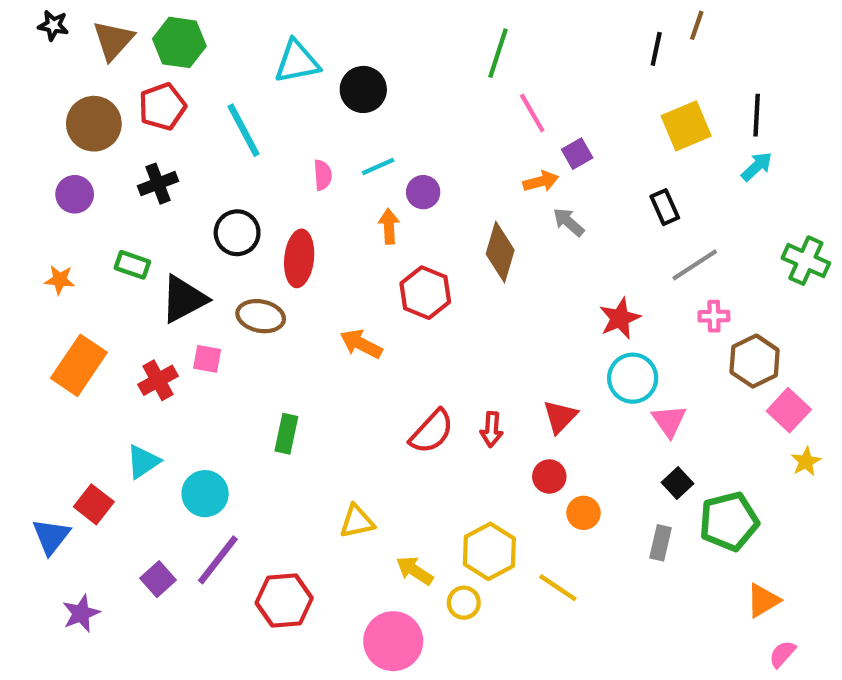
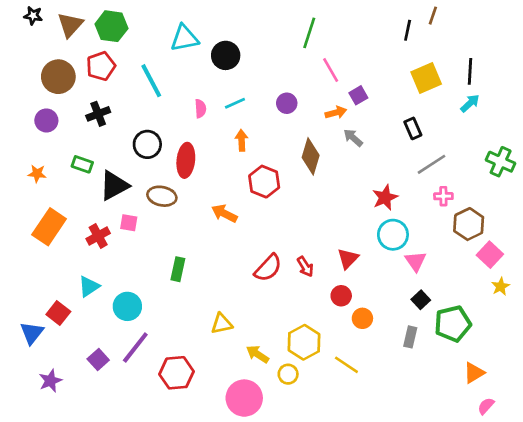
purple circle: (423, 192) -> (287, 103), moved
red arrow: (492, 429) -> (305, 267), turned -36

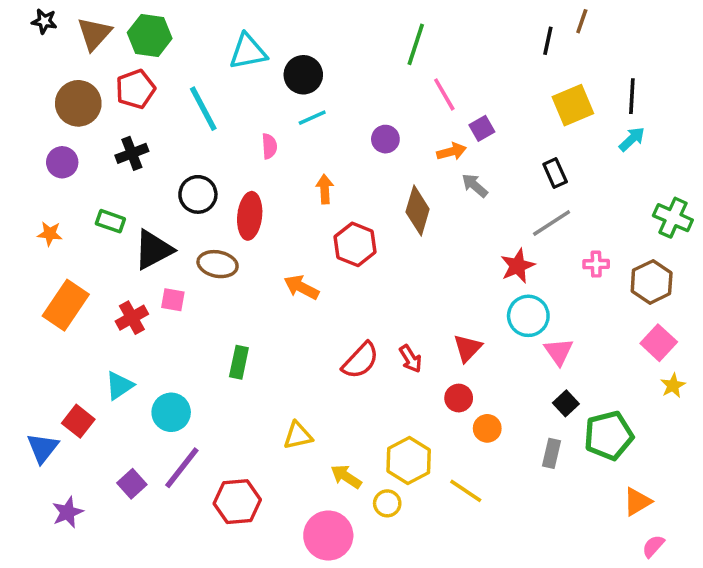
cyan line: (235, 103) -> (312, 118), moved
gray line: (431, 164) -> (552, 223), moved
brown hexagon: (469, 224) -> (652, 282), moved

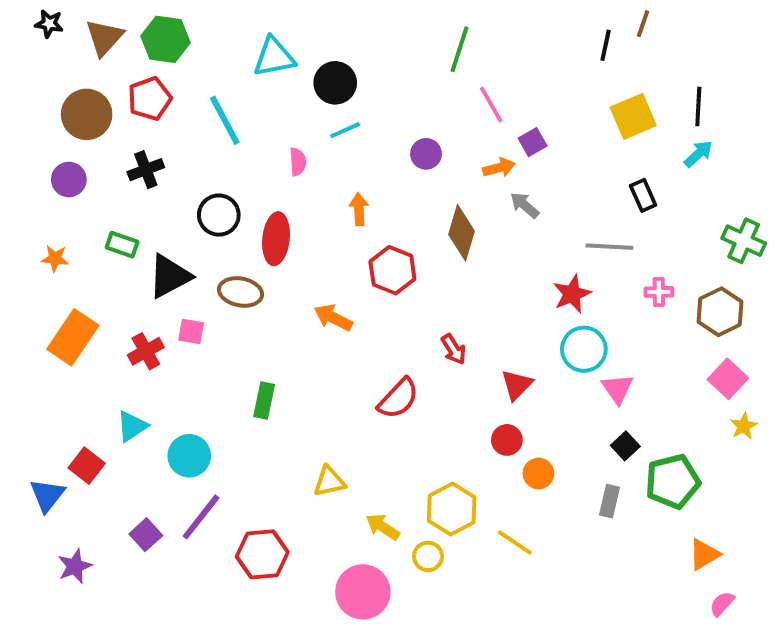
black rectangle: (555, 173) -> (643, 195), moved
gray line: (552, 223) -> (609, 247), turned 36
red arrow: (410, 359) -> (454, 349), moved

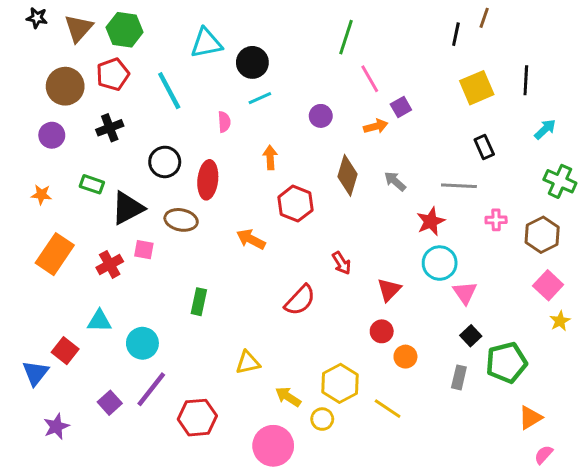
cyan arrow: (698, 154) -> (545, 129), moved
gray arrow: (525, 205) -> (395, 181), moved
cyan triangle: (132, 426) -> (99, 321), turned 35

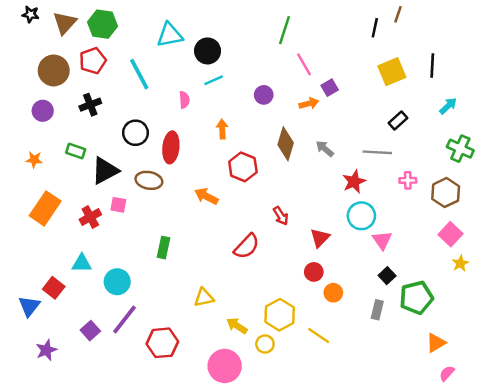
black rectangle: (484, 147) -> (398, 121), turned 72

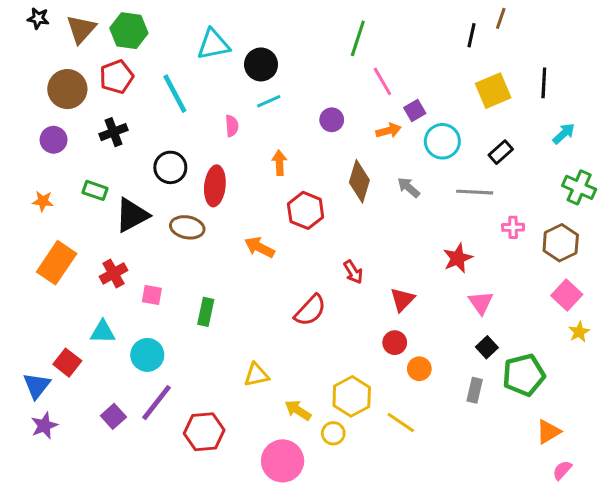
red star: (354, 182) -> (458, 258), moved
pink square: (118, 205) -> (152, 295), moved
cyan circle: (361, 216) -> (442, 141), moved
purple star: (46, 350) -> (44, 426), moved

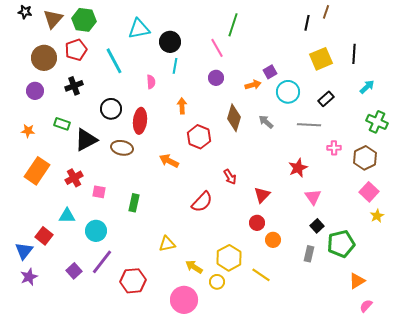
pink line: (382, 81) -> (217, 48), moved
cyan line: (269, 101) -> (175, 66), turned -56

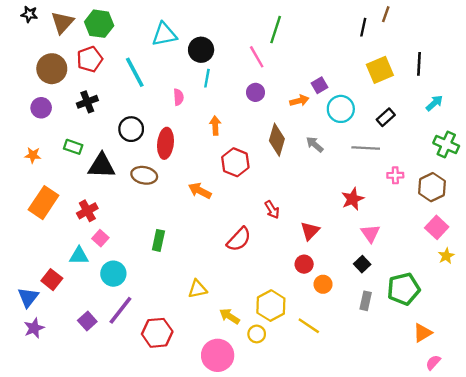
black triangle: (86, 140) -> (102, 166), turned 30
pink square: (99, 192) -> (100, 238), moved, turned 32
black square: (317, 226) -> (362, 264), moved

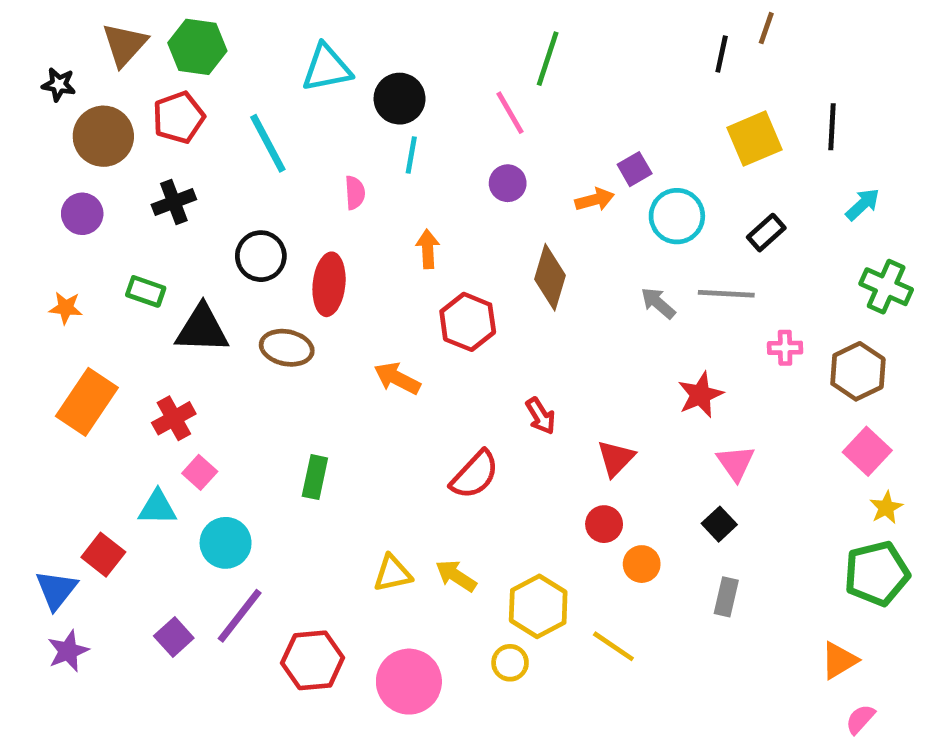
black star: (29, 14) -> (59, 84), moved
gray arrow: (315, 144) -> (658, 303), moved
green pentagon: (404, 289) -> (877, 573), moved
yellow arrow: (229, 316) -> (456, 576), moved
pink circle: (218, 355) -> (409, 682), moved

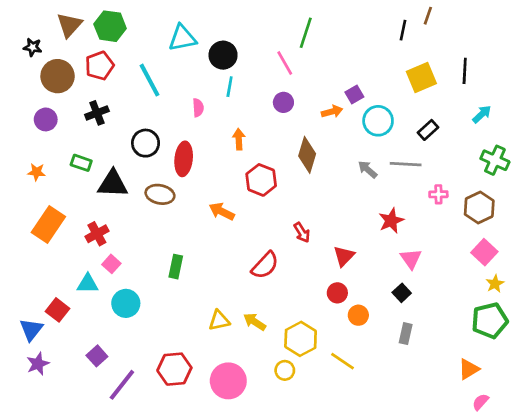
purple line: (240, 616) -> (122, 385), moved

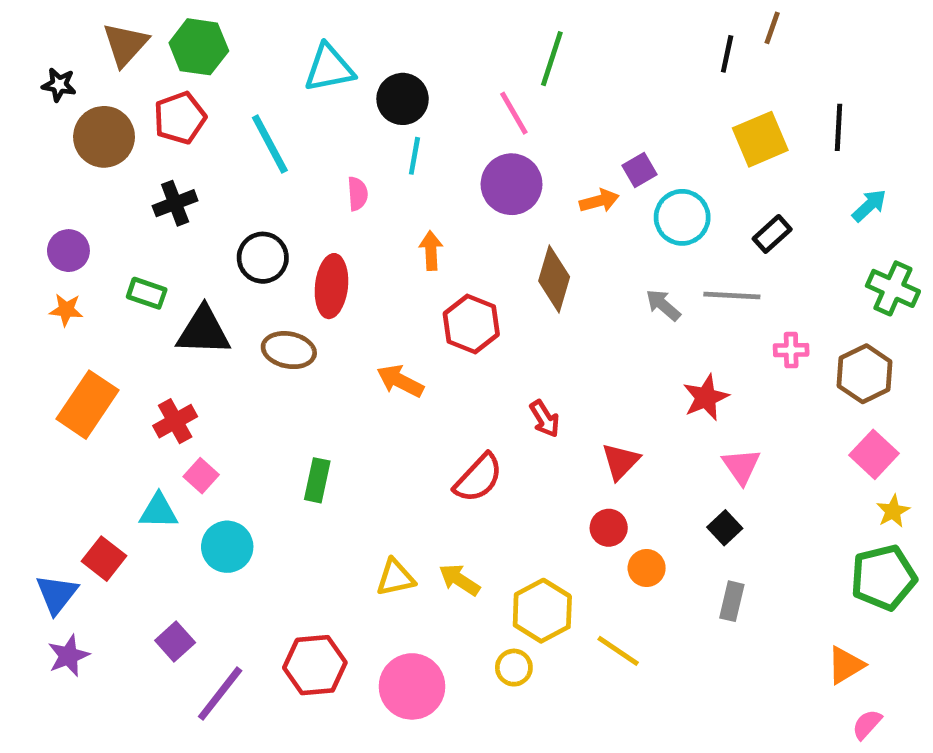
purple circle: (283, 102) -> (512, 184), size x1.6
purple circle: (46, 119) -> (68, 251), moved

